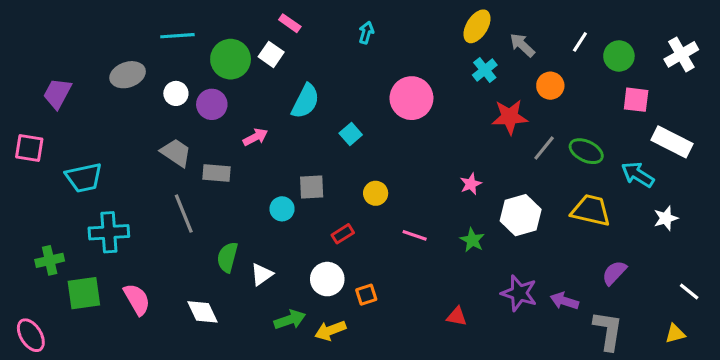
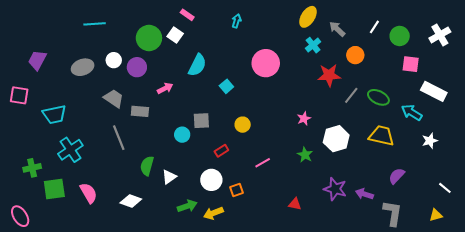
cyan line: (177, 36) -> (95, 24), moved
gray ellipse: (128, 75) -> (83, 67), moved
cyan cross: (109, 232) -> (70, 150), turned -30
pink line: (415, 235) -> (263, 163), moved, turned -49
white diamond: (202, 312) -> (131, 201), turned -45

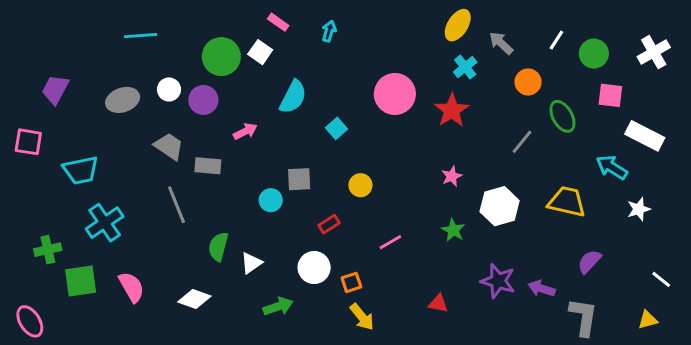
cyan arrow: (237, 21) -> (329, 31), moved
red star: (329, 75) -> (452, 110), moved, turned -30
green ellipse: (378, 97) -> (562, 116), moved, turned 35
yellow arrow: (213, 213) -> (362, 317), moved, turned -108

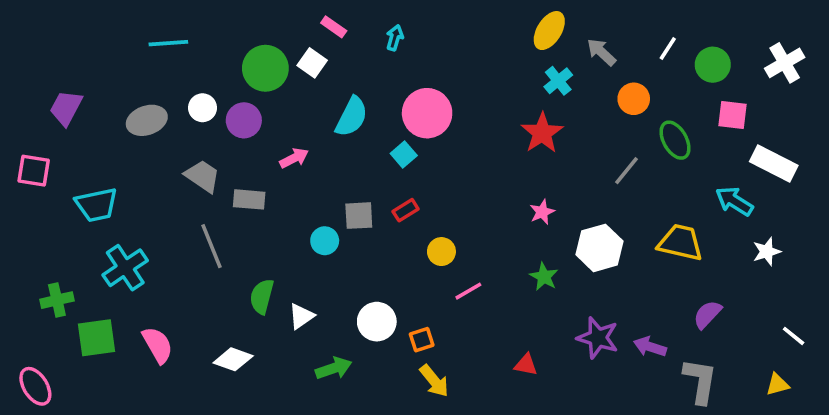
pink circle: (395, 94) -> (427, 113), moved
yellow circle: (360, 185) -> (441, 252), moved
red rectangle: (329, 224) -> (406, 210), moved

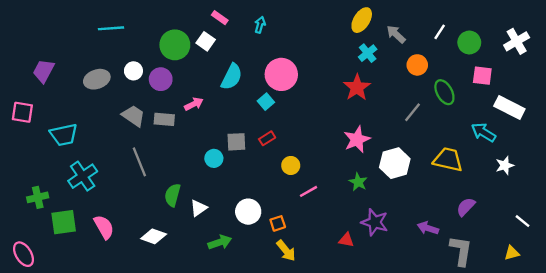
gray rectangle: (249, 199) -> (164, 119), moved
pink star: (542, 212) -> (357, 139), size x1.6
purple star: (598, 338) -> (375, 222), moved

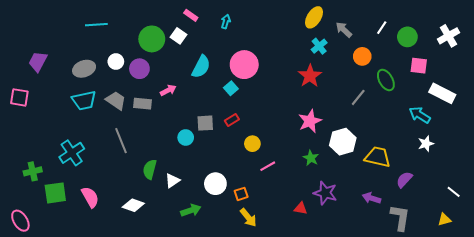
cyan trapezoid: (64, 135) -> (84, 101), moved
yellow trapezoid: (448, 160) -> (378, 157), moved
white star: (505, 165) -> (426, 144), moved

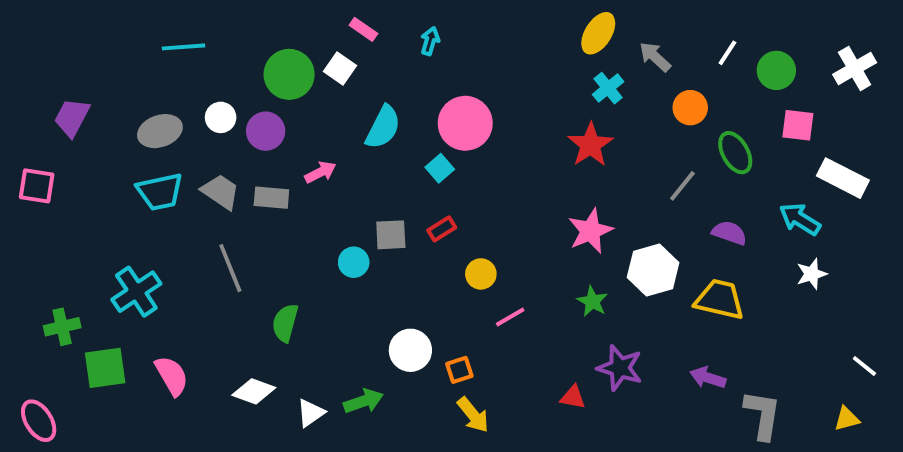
purple semicircle: (404, 180) -> (729, 233), moved, turned 66
white triangle: (172, 181) -> (311, 413), moved

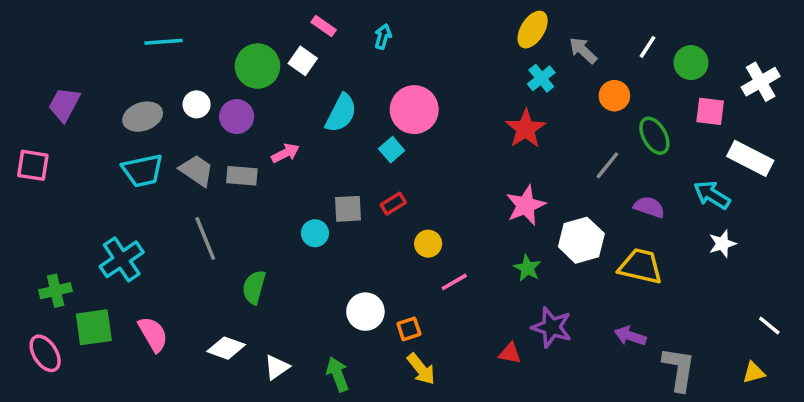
white cross: (855, 68) -> (761, 82), moved
green arrow: (363, 401) -> (338, 374), moved, turned -92
pink ellipse: (39, 421) -> (45, 353), moved

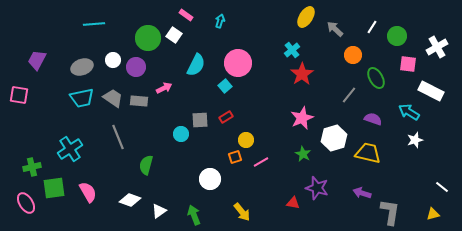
cyan cross: (541, 78) -> (292, 50), moved
orange square: (409, 329) -> (235, 157), moved

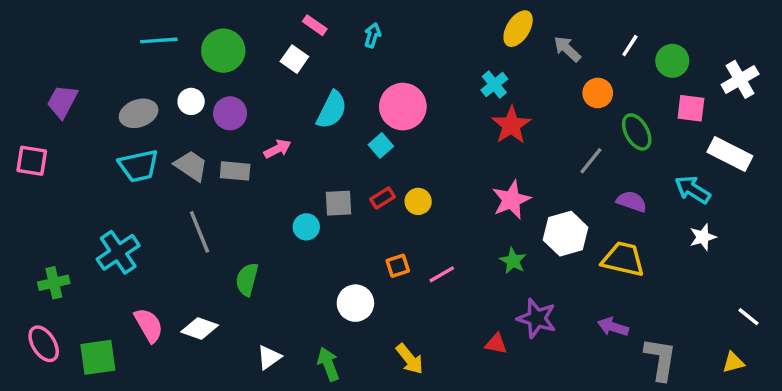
green circle: (148, 38) -> (223, 51), moved
yellow circle: (246, 140) -> (418, 201), moved
green square: (54, 188) -> (98, 357), moved
white diamond: (130, 200) -> (200, 329), moved

